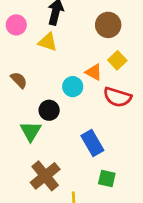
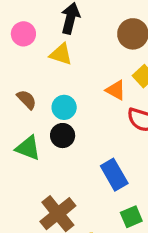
cyan circle: (73, 87) -> (64, 107), moved
green triangle: (31, 131) -> (28, 148), moved, turned -40
green square: (107, 179) -> (131, 217), turned -36

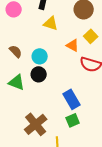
yellow triangle: (61, 54) -> (51, 23), moved
green square: (131, 217) -> (73, 120), moved

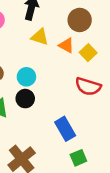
orange triangle: (73, 45) -> (66, 45), moved
green square: (73, 120) -> (78, 158), moved

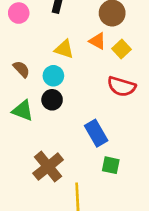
yellow triangle: (40, 37) -> (64, 49), moved
green square: (78, 158) -> (111, 165), turned 35

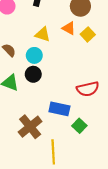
red semicircle: (121, 86) -> (88, 89), moved, turned -30
blue rectangle: (96, 133) -> (59, 109), moved, turned -48
green square: (111, 165) -> (79, 126), turned 32

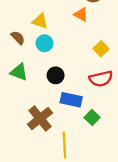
yellow triangle: (43, 34) -> (40, 21), moved
yellow square: (88, 34) -> (101, 49), moved
black circle: (33, 74) -> (56, 75), moved

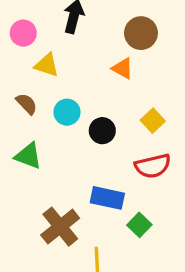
yellow triangle: (40, 21) -> (47, 65), moved
black circle: (56, 75) -> (102, 131), moved

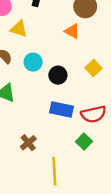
red semicircle: (153, 166) -> (93, 114), moved
blue rectangle: (107, 198) -> (61, 109), moved
brown cross: (60, 227) -> (28, 143), size x0.6

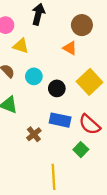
yellow square: (93, 68) -> (90, 82), size x1.6
red semicircle: (93, 114) -> (90, 124), turned 55
brown cross: (28, 143) -> (34, 134), moved

